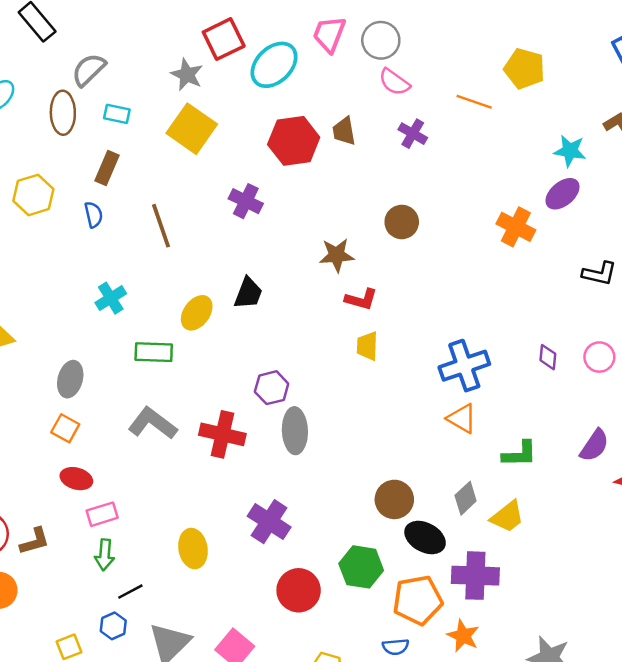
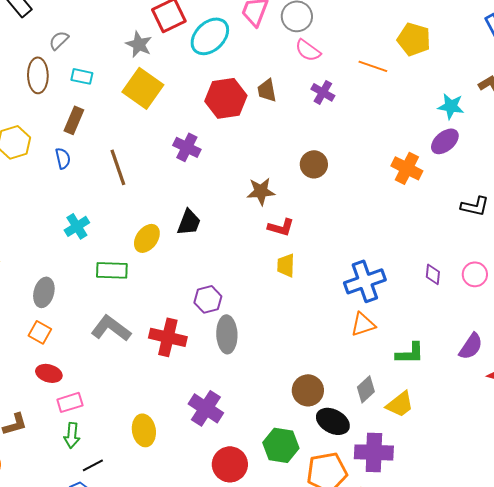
gray semicircle: (89, 70) -> (59, 40), size x0.7
orange triangle: (462, 418) -> (363, 324), turned -48

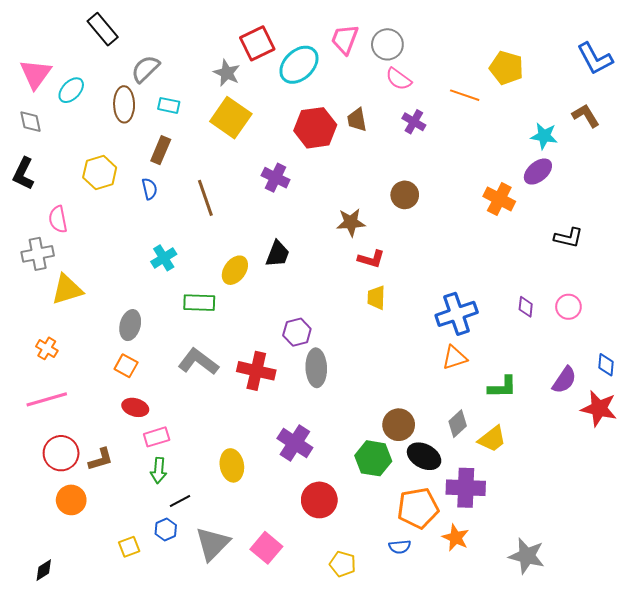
gray semicircle: (59, 40) -> (145, 69), size x1.4
green hexagon: (281, 445) -> (373, 458), moved

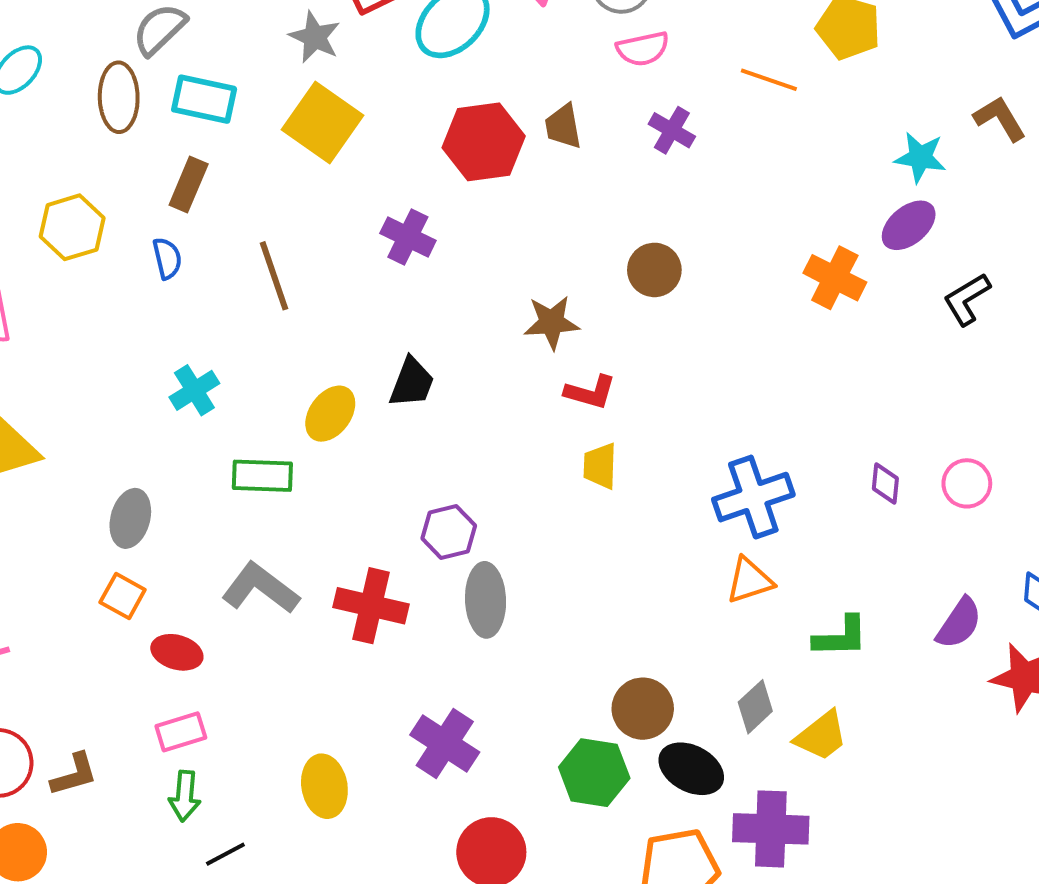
pink semicircle: (399, 79) -> (643, 49), turned -48
cyan rectangle: (169, 105) -> (204, 99), size x1.5
black L-shape: (568, 238) -> (967, 299), moved, turned 136
red ellipse: (135, 407) -> (177, 652), moved

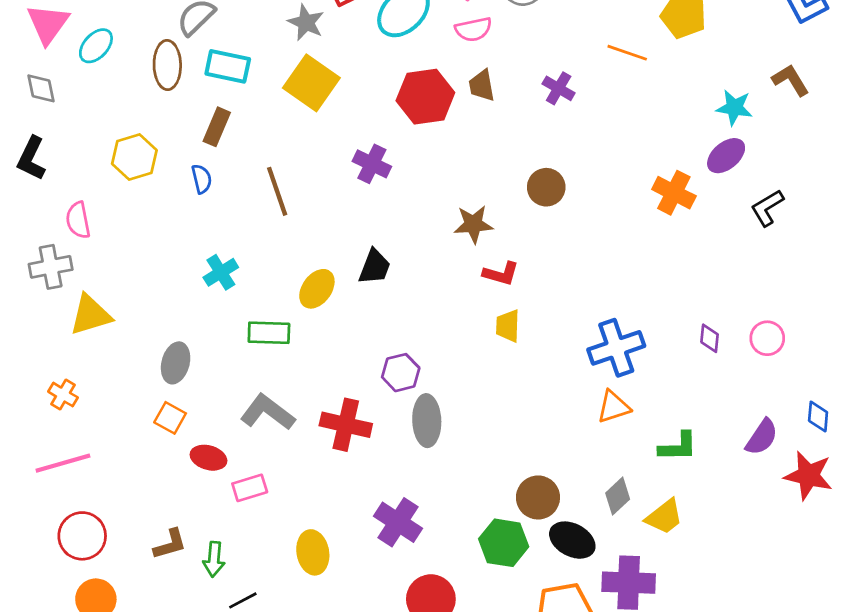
pink semicircle: (643, 49) -> (473, 29), moved
pink rectangle: (181, 732) -> (250, 488), moved
brown L-shape: (74, 775) -> (170, 544), moved

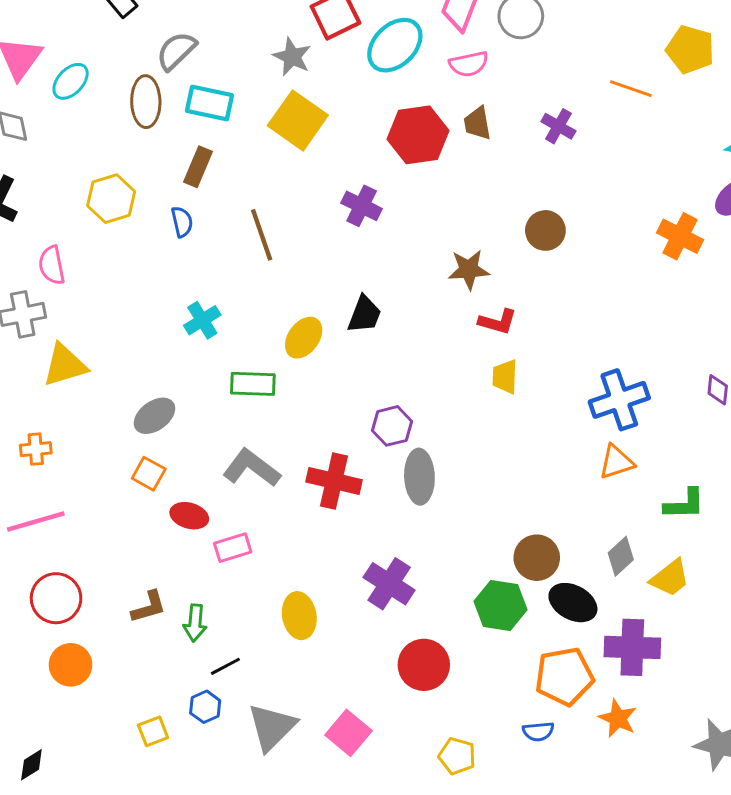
gray ellipse: (176, 363) -> (154, 416), turned 39
orange cross: (63, 395) -> (36, 449), turned -36

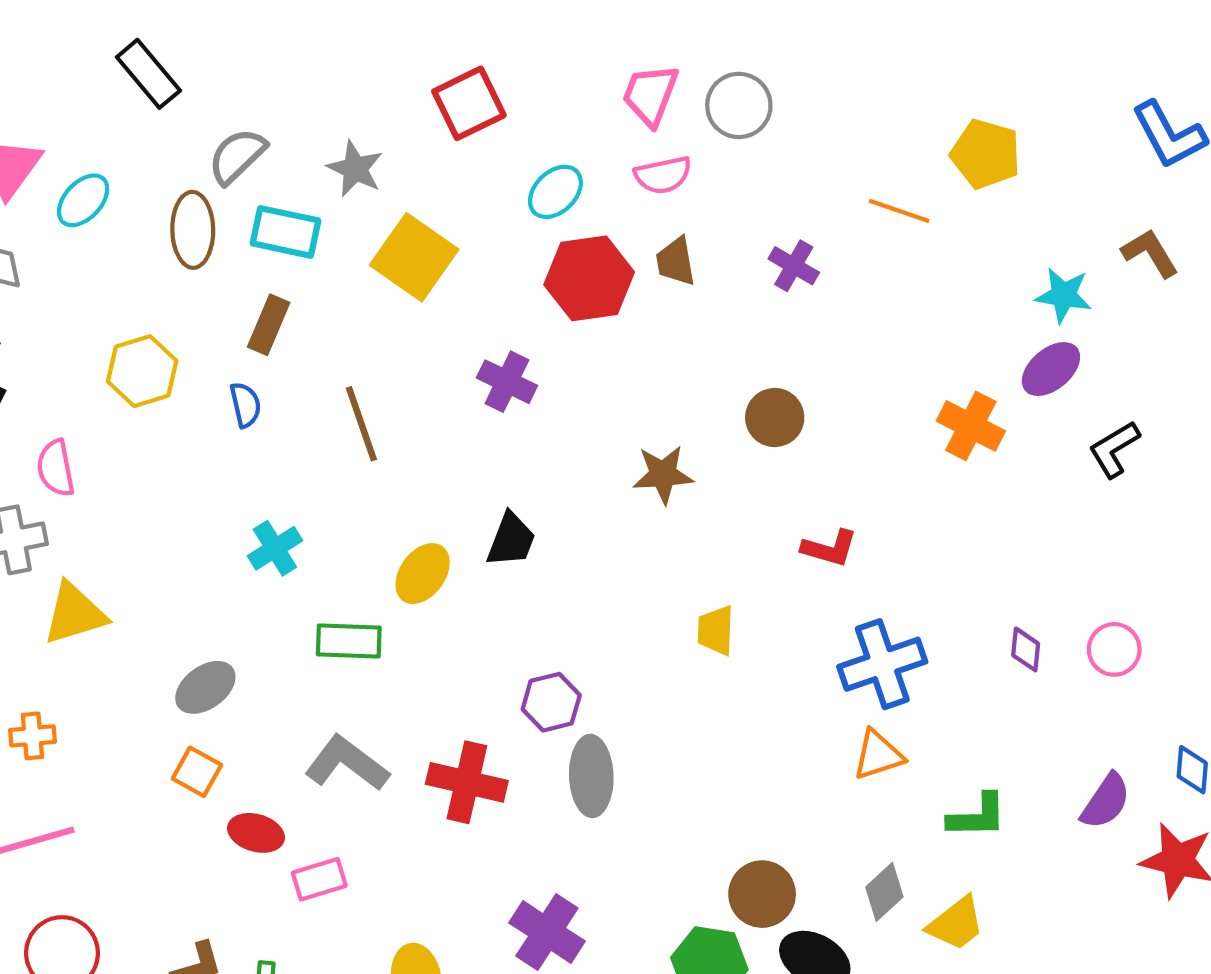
cyan ellipse: (395, 45) -> (555, 192), moved, size x0.7
gray star: (292, 57) -> (355, 169), moved
red L-shape: (498, 322) -> (830, 548), moved

